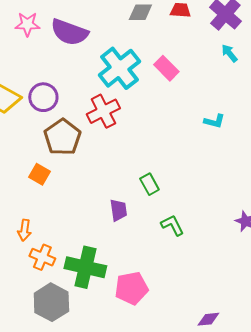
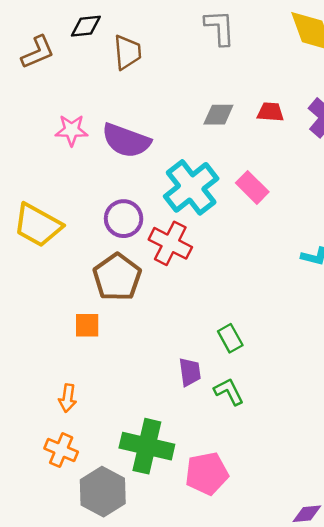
purple circle: (43, 97) -> (124, 219), moved
red cross: (103, 111) -> (170, 243), turned -36
orange square: (39, 174) -> (87, 325), turned -30
green L-shape: (172, 225) -> (229, 392), moved
orange cross: (42, 257) -> (61, 450), moved

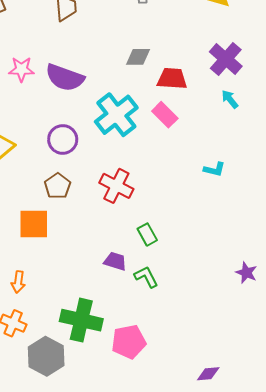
red trapezoid: (270, 112) -> (172, 79), moved, size x1.4
red cross: (170, 243) -> (116, 186), moved
brown pentagon: (117, 277) -> (58, 186), size x0.7
orange square: (87, 325) -> (34, 224), size x1.5
purple trapezoid: (190, 372) -> (115, 261), turned -65

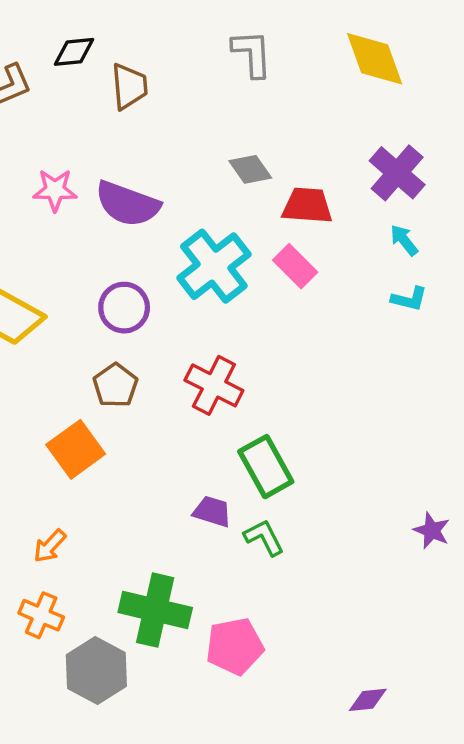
gray diamond: (138, 57) -> (250, 169), turned 55
cyan L-shape: (214, 169) -> (409, 299), moved
orange square: (34, 224) -> (76, 449), turned -36
green rectangle: (147, 234) -> (266, 467), size x1.6
orange arrow: (18, 282) -> (50, 546), turned 35

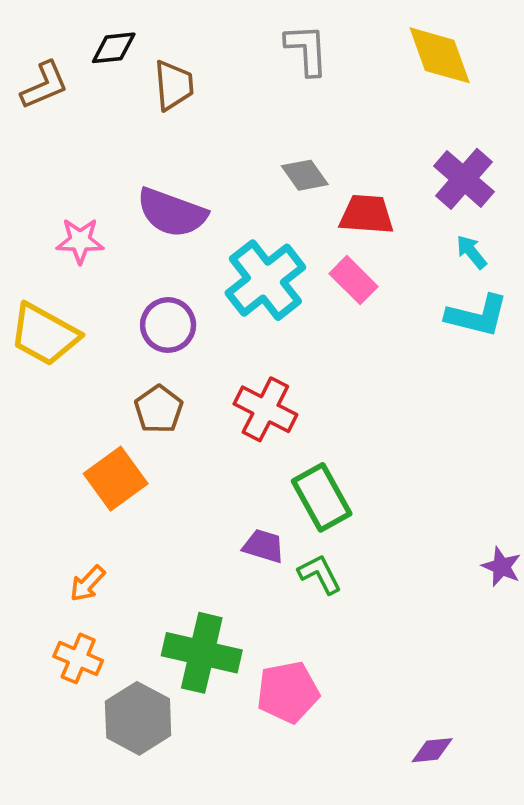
pink star: (55, 190) -> (80, 241), moved
cyan L-shape: (409, 299) -> (477, 316), size x1.6

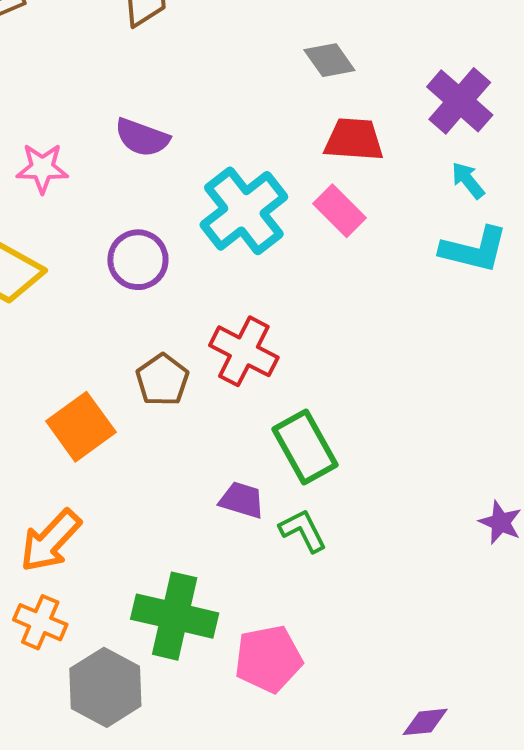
gray diamond: (305, 175) -> (329, 60), moved
purple semicircle: (172, 213) -> (142, 138), size x0.7
brown pentagon: (159, 409) -> (162, 380), moved
orange arrow: (87, 583) -> (50, 541), size x1.6

